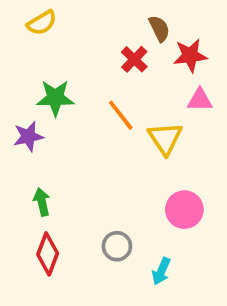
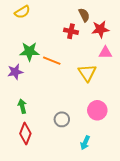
red cross: (134, 59) -> (71, 31), turned -32
orange line: (121, 115) -> (52, 61), moved, turned -30
gray circle: (117, 246) -> (62, 119), moved

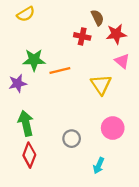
pink triangle: (105, 53) -> (122, 61), turned 40
orange line: (52, 61) -> (60, 70), turned -36
green arrow: (22, 106) -> (26, 123), size x1.5

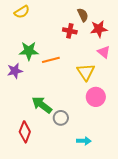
green arrow: (26, 123) -> (42, 105), moved, turned -40
pink circle: (113, 128) -> (96, 97), moved
cyan arrow: (99, 166) -> (84, 141), turned -112

